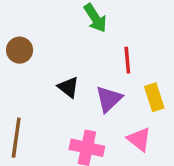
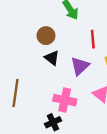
brown circle: (20, 50) -> (46, 36), moved

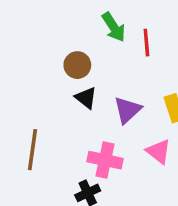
red line: (93, 39) -> (146, 43), moved

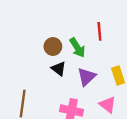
green arrow: (114, 27) -> (77, 48), moved

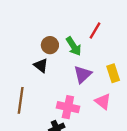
red line: (99, 31) -> (95, 30), turned 36
black triangle: (59, 69) -> (41, 65), moved

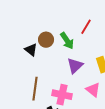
black triangle: (41, 65) -> (31, 50), moved
brown line: (21, 100) -> (35, 89), moved

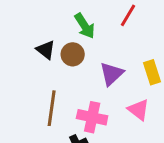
brown circle: (46, 40) -> (73, 54), moved
green arrow: (67, 41) -> (85, 26), moved

